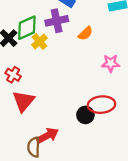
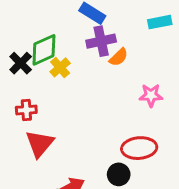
purple cross: (57, 21) -> (101, 41), moved
red cross: (13, 75) -> (26, 110), turned -35
black circle: (85, 115) -> (119, 174), moved

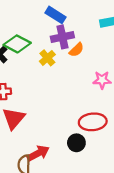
green diamond: (44, 50) -> (17, 44), turned 52
yellow cross: (60, 67) -> (47, 58), moved

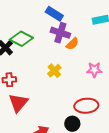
purple cross: (62, 37) -> (60, 33), turned 30
yellow cross: (47, 58) -> (54, 71), moved

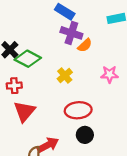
green diamond: (21, 39) -> (28, 59), moved
red ellipse: (86, 106) -> (78, 110), moved

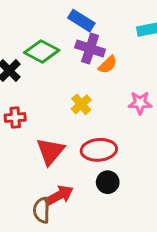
green diamond: (28, 59) -> (42, 51), moved
red triangle: (24, 111) -> (50, 151), moved

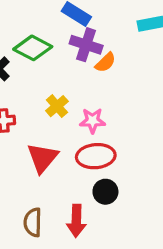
pink star: (140, 103) -> (93, 121), moved
yellow cross: (81, 104) -> (57, 106), moved
red arrow: (59, 195) -> (76, 221), moved, turned 120

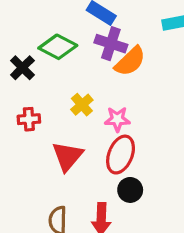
orange semicircle: (105, 62) -> (130, 61), size x1.5
red ellipse: (96, 156) -> (121, 155), turned -63

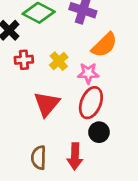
orange semicircle: (130, 61) -> (104, 45), moved
red cross: (29, 119) -> (24, 60), moved

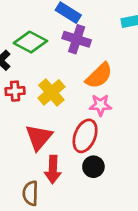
yellow cross: (59, 61) -> (51, 92), size x1.4
pink star: (88, 73) -> (100, 105), moved
red arrow: (75, 156) -> (53, 169), moved

